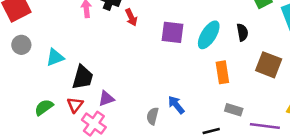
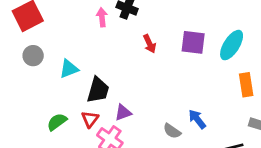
red arrow: (131, 17) -> (150, 44), moved
gray semicircle: (152, 116) -> (172, 131), turned -70

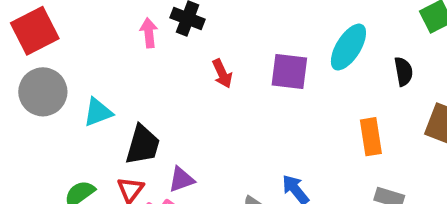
cyan ellipse: (232, 45) -> (348, 47), moved
gray circle: (33, 56) -> (43, 92), size x1.5

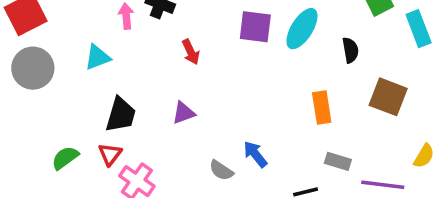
purple square: (289, 71) -> (255, 27), moved
cyan triangle: (98, 112) -> (97, 57), moved
purple triangle: (181, 179) -> (184, 113), moved

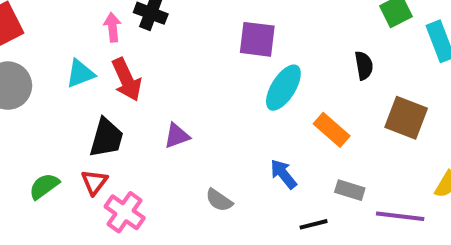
cyan ellipse: (302, 29) -> (283, 88), moved
red arrow: (191, 52) -> (127, 80), moved, size x1.5
orange rectangle: (322, 108) -> (332, 130), turned -40
blue arrow: (255, 154) -> (283, 174), moved

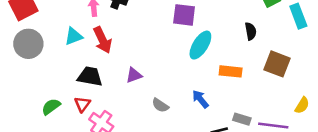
orange rectangle: (332, 130) -> (231, 71), turned -35
black trapezoid: (106, 138) -> (90, 76), turned -96
gray rectangle: (350, 190) -> (242, 119), moved
gray semicircle: (219, 200) -> (160, 105), moved

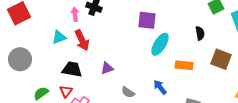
gray circle: (28, 44) -> (20, 59), moved

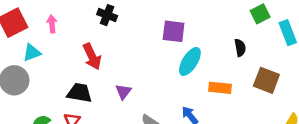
pink arrow: (75, 14) -> (52, 24), moved
cyan triangle: (59, 37) -> (32, 53), moved
purple triangle: (107, 68) -> (123, 92), turned -32

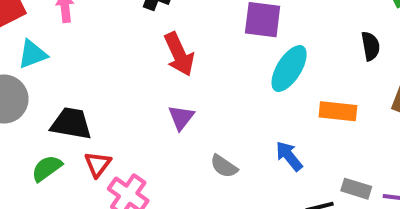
red arrow: (92, 56) -> (179, 54), moved
black trapezoid: (79, 93) -> (71, 123), moved

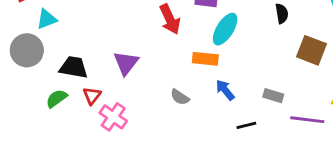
red arrow: (179, 54) -> (170, 19), moved
orange rectangle: (338, 111) -> (205, 59), moved
purple triangle: (181, 117) -> (126, 63), moved, size x1.4
gray rectangle: (356, 189) -> (273, 96), moved

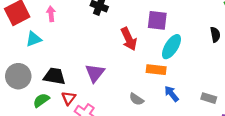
gray circle: (27, 50) -> (18, 76), moved

